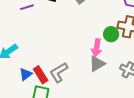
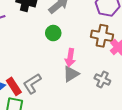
green circle: (111, 34) -> (53, 33), moved

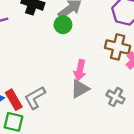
green circle: (53, 33) -> (63, 25), moved

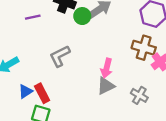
green circle: (63, 25) -> (82, 16), moved
gray L-shape: (35, 98) -> (60, 56), moved

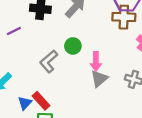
green circle: (82, 16) -> (73, 46), moved
brown cross: (144, 48) -> (124, 17), moved

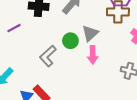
gray triangle: (99, 79) -> (90, 33), moved

